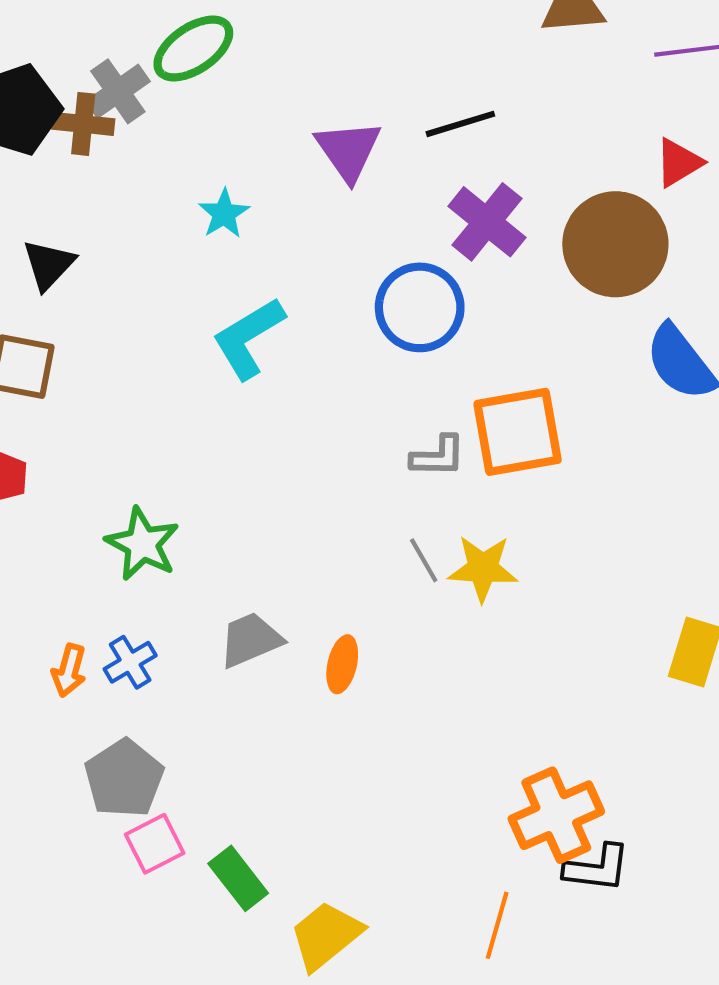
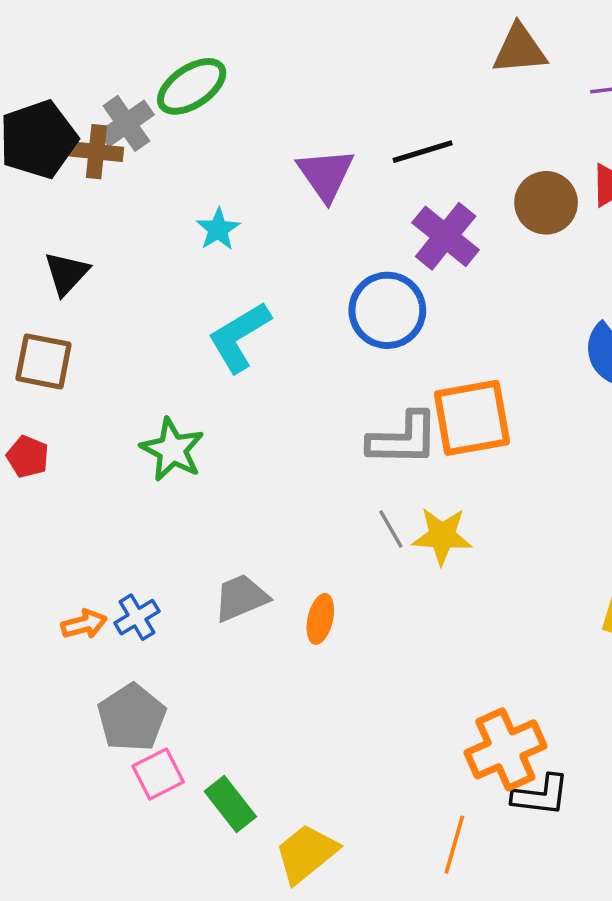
brown circle: (615, 244) -> (546, 203), moved, size x0.7
gray L-shape: (438, 456) -> (403, 439), size x1.5
green star: (142, 544) -> (172, 450), moved
orange arrow: (69, 670) -> (84, 624), turned -120

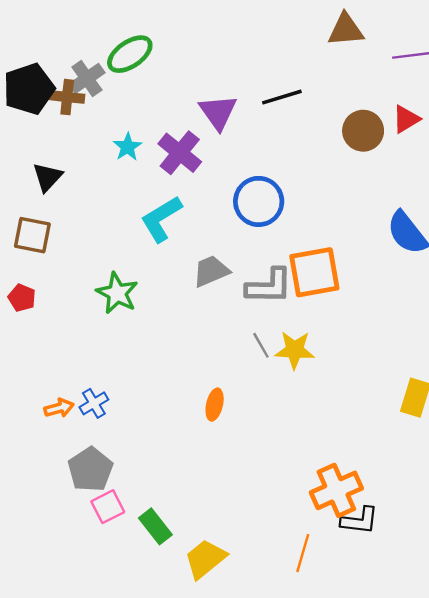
cyan star: (218, 229) -> (128, 147), moved
purple cross: (446, 236) -> (180, 153), moved
gray trapezoid: (241, 598) -> (211, 271), moved

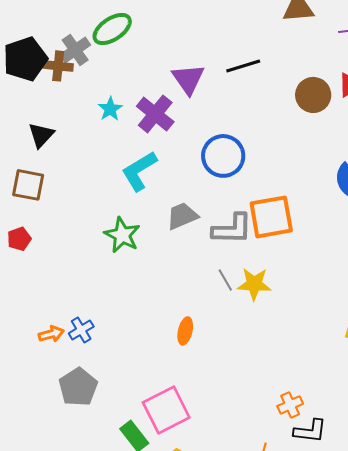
green star: (117, 293) -> (122, 235), moved
red pentagon: (22, 298) -> (19, 239), turned 30
orange cross: (336, 490) -> (290, 405), size x0.6
pink square: (108, 507) -> (166, 410), moved, size x1.6

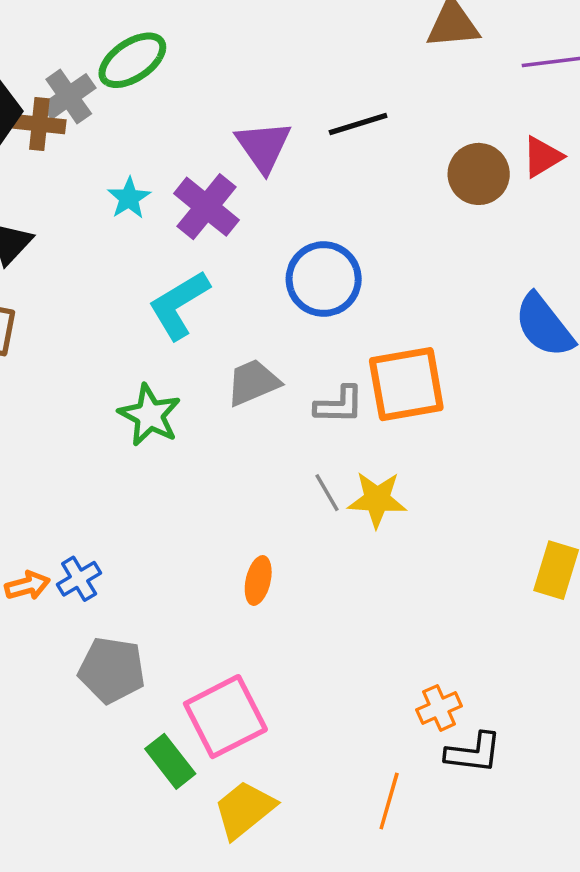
gray L-shape: (232, 229) -> (339, 405), size x0.7
gray pentagon: (78, 387) -> (112, 670), moved, turned -30

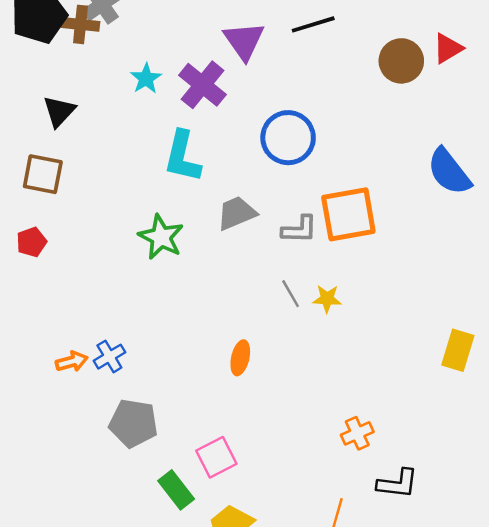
cyan L-shape: (179, 305) -> (182, 157), turned -46
yellow star: (377, 500) -> (327, 299), size x0.7
orange cross: (439, 708) -> (357, 433), moved
pink square: (225, 717) -> (216, 457), size x0.7

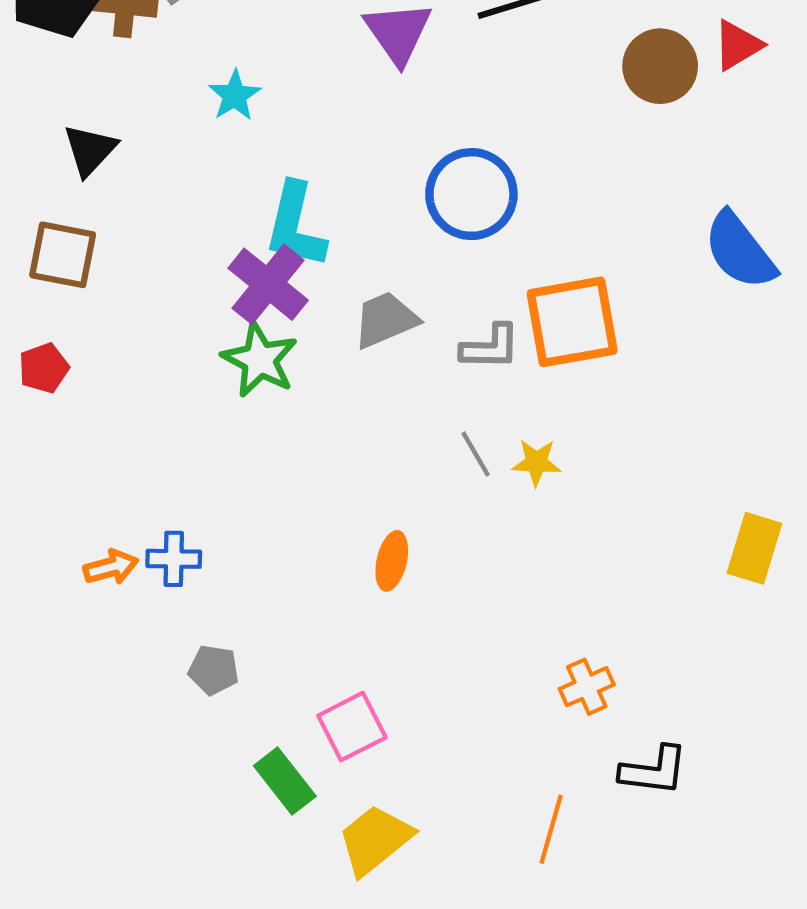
purple cross: (203, 85) -> (268, 284), moved
blue cross: (109, 357) -> (174, 559), turned 32
gray pentagon: (133, 423) -> (214, 670), size x0.6

